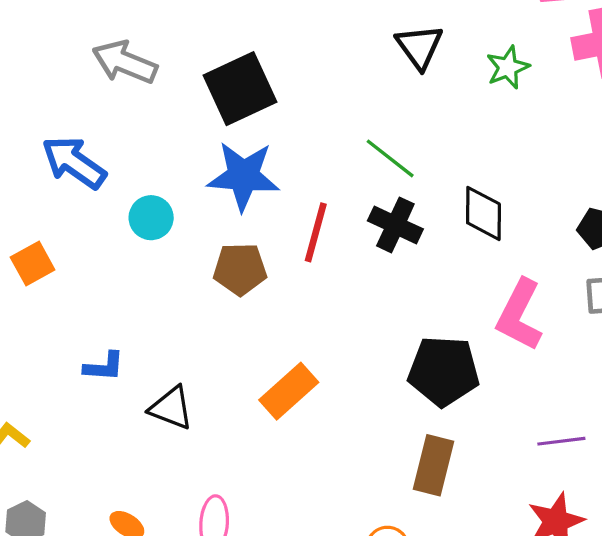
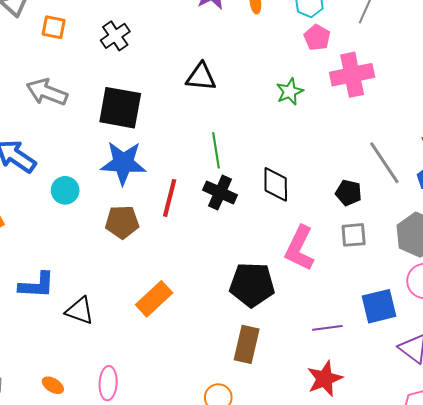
black triangle: (419, 47) -> (201, 77), moved, turned -48
black square: (240, 89) -> (120, 108), turned 36
green line: (390, 158) -> (216, 150), turned 44
blue L-shape: (104, 367) -> (37, 285), size x1.4

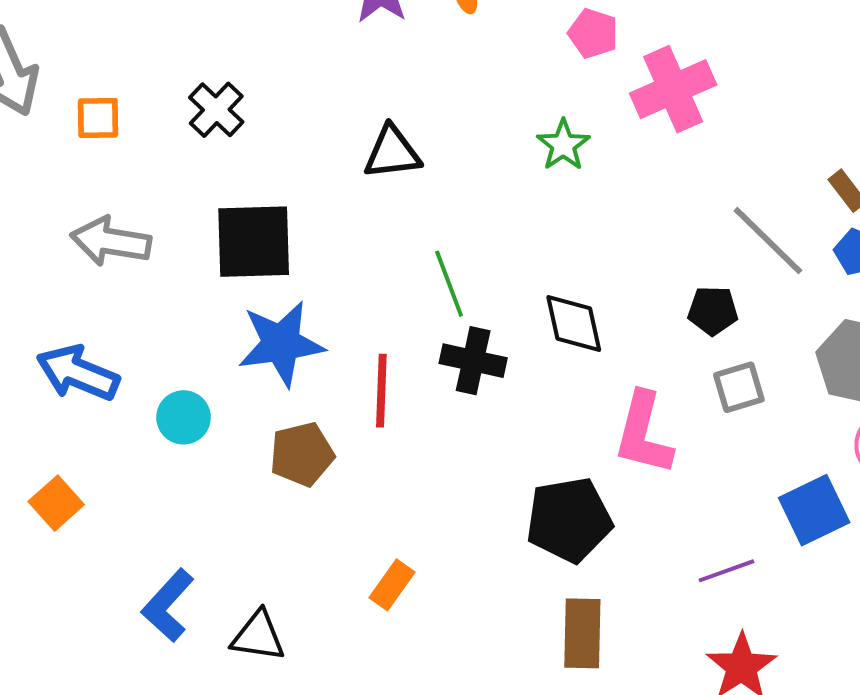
blue L-shape: (37, 285) -> (168, 605), turned 141
orange rectangle: (154, 299) -> (392, 585), size x0.7

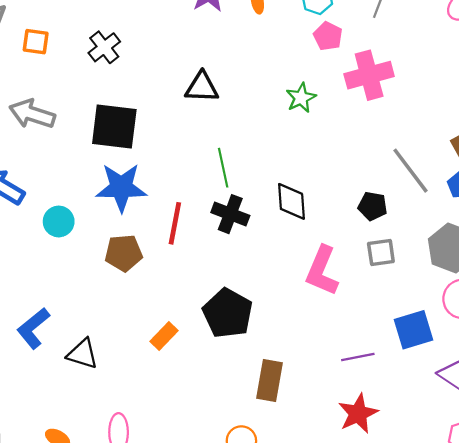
black pentagon: (569, 520) -> (228, 313), moved, turned 30

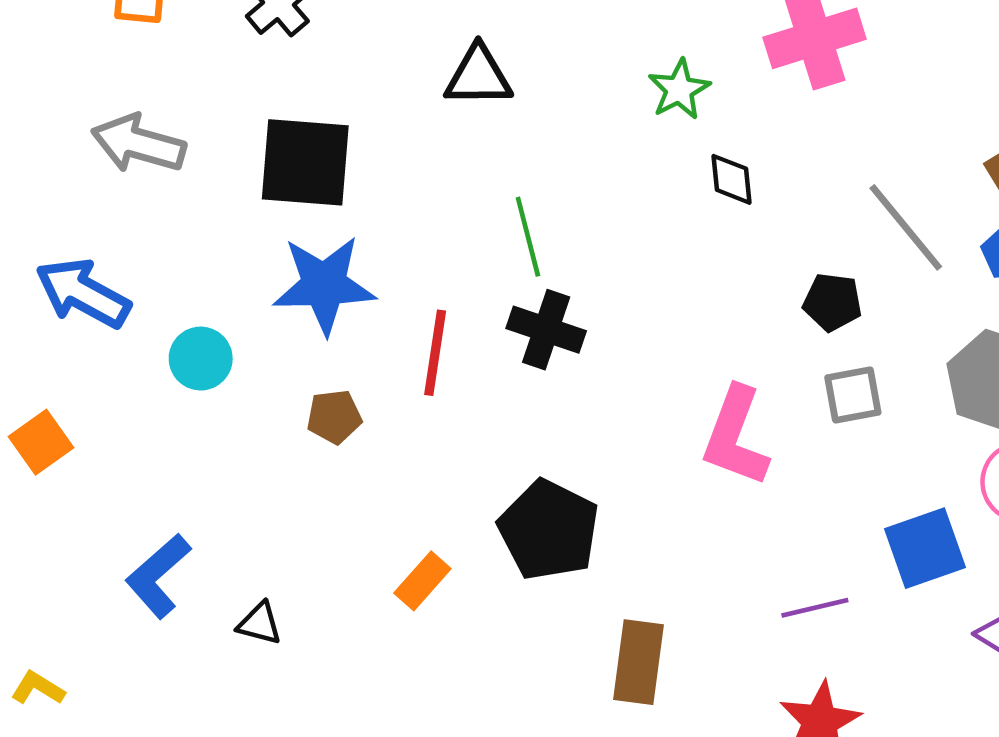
black diamond: (291, 201) -> (731, 179), moved, size x0.7
brown pentagon: (124, 253) -> (334, 417), size x0.7
black triangle: (83, 354) -> (260, 624), size x0.7

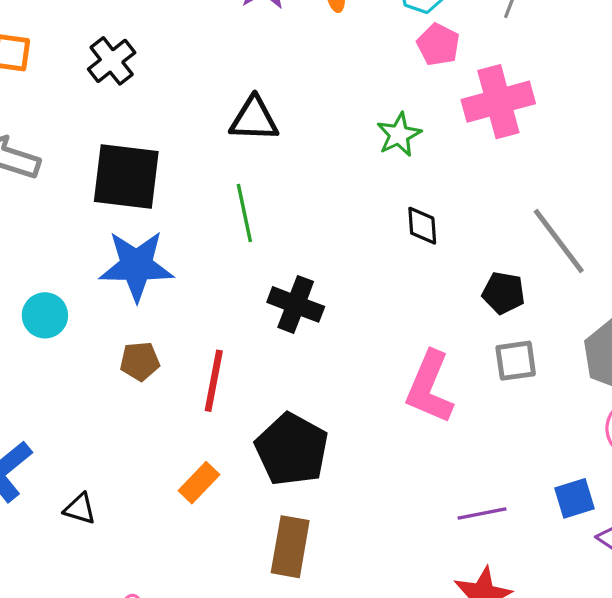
black diamond: (731, 179) -> (422, 226), moved
green line: (528, 237) -> (244, 213), moved
red line: (435, 353) -> (214, 381), moved
blue square: (925, 548) -> (575, 498), moved, size x0.7
brown rectangle: (639, 662) -> (290, 547), moved

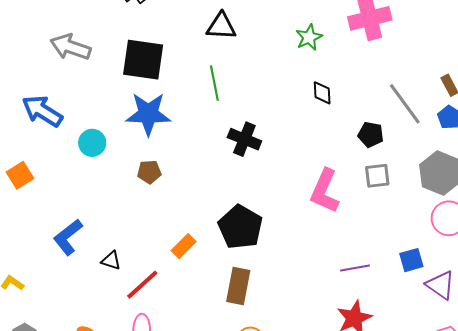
red line: (214, 381) -> (142, 285), moved, turned 36

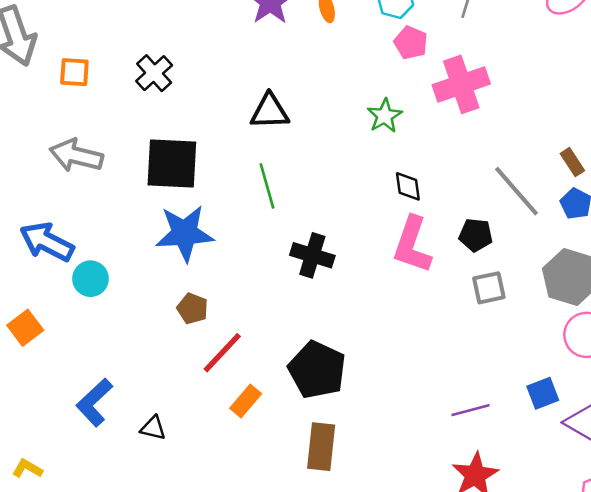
cyan circle: (92, 143) -> (90, 279), moved
brown pentagon: (149, 172) -> (193, 309), turned 30
pink L-shape: (325, 191) -> (412, 245), moved
red line: (142, 285) -> (222, 353), moved

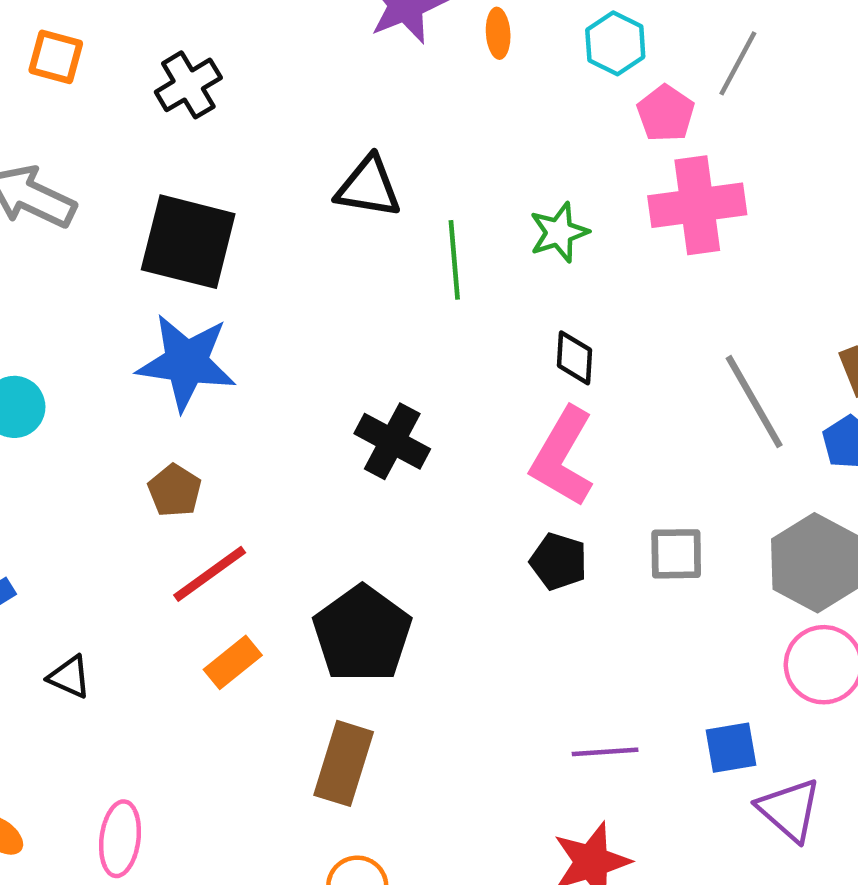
pink pentagon: (411, 43) -> (666, 113), moved
green line: (267, 186) -> (454, 260), moved
black pentagon: (476, 235) -> (559, 562), moved

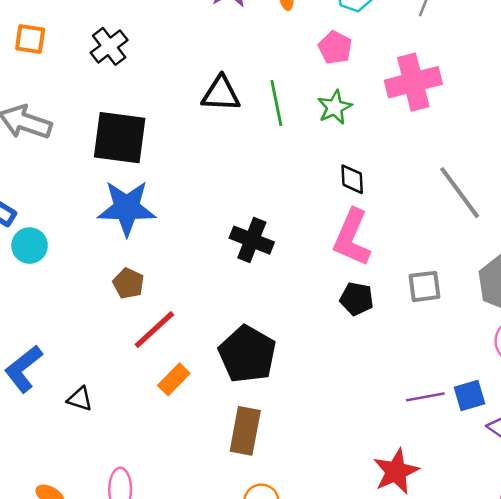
pink pentagon: (666, 113) -> (335, 48), moved
green line: (454, 260) -> (276, 103), moved
purple line: (605, 752) -> (425, 397), moved

